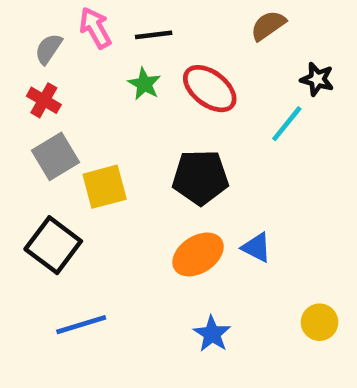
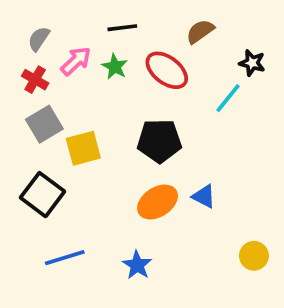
brown semicircle: (268, 26) -> (200, 31), moved
pink arrow: (95, 28) -> (76, 61), moved, turned 76
blue star: (212, 334) -> (137, 265), moved

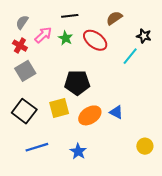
black pentagon: (159, 141) -> (77, 83), moved
yellow square: (83, 148) -> (59, 108), moved

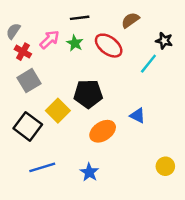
gray semicircle: (22, 22) -> (13, 31), moved
yellow square: (59, 108) -> (58, 111), moved, turned -30
blue triangle: (116, 112) -> (138, 116), moved

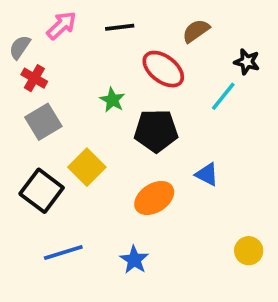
pink arrow: (49, 40) -> (62, 25), moved
green star: (75, 43) -> (112, 100), moved
black pentagon: (88, 94) -> (156, 131), moved

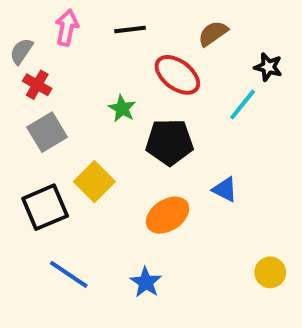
pink arrow: (62, 25) -> (67, 28), turned -36
black square: (42, 191) -> (45, 207), turned 30
blue line: (63, 253) -> (69, 274), turned 51

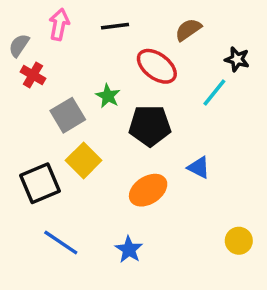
gray square: (47, 132) -> (68, 115), moved

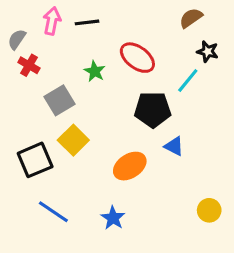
black line: (115, 26) -> (87, 22), moved
brown semicircle: (188, 30) -> (191, 18), moved
green star: (108, 96) -> (95, 71), moved
black pentagon: (150, 126) -> (153, 110), moved

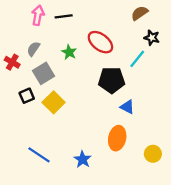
gray semicircle: (17, 39) -> (33, 49), moved
red cross: (29, 65) -> (12, 62), moved
black square: (35, 160) -> (27, 96), moved, size x0.6
orange ellipse: (130, 166) -> (117, 138), moved, turned -45

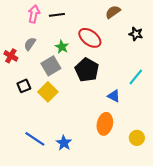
brown semicircle: (139, 13) -> (113, 12), moved
cyan line: (137, 59) -> (136, 77), moved
gray square: (43, 73) -> (51, 66), moved
black pentagon: (112, 80) -> (87, 70), moved, turned 30
blue star: (83, 159) -> (64, 143), moved

